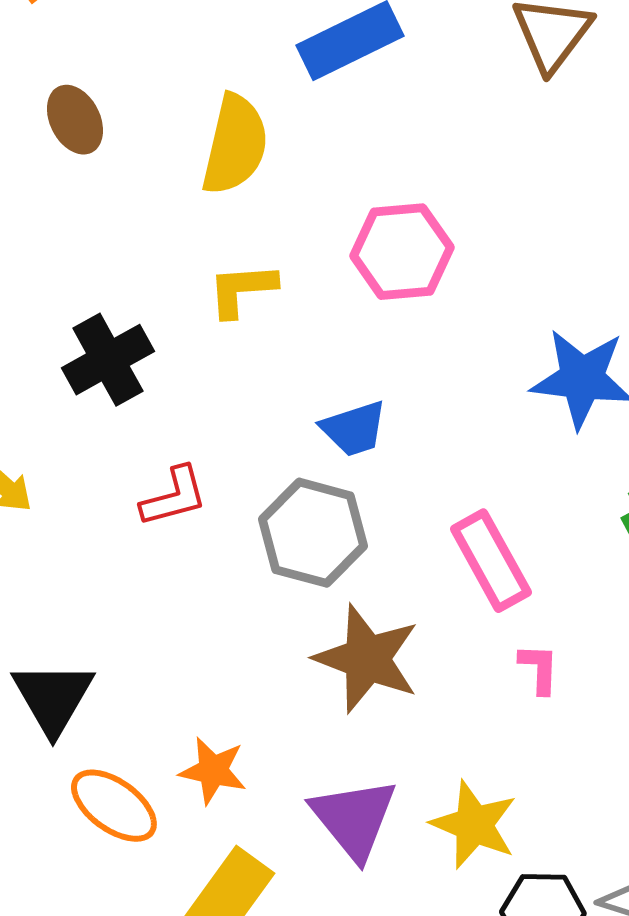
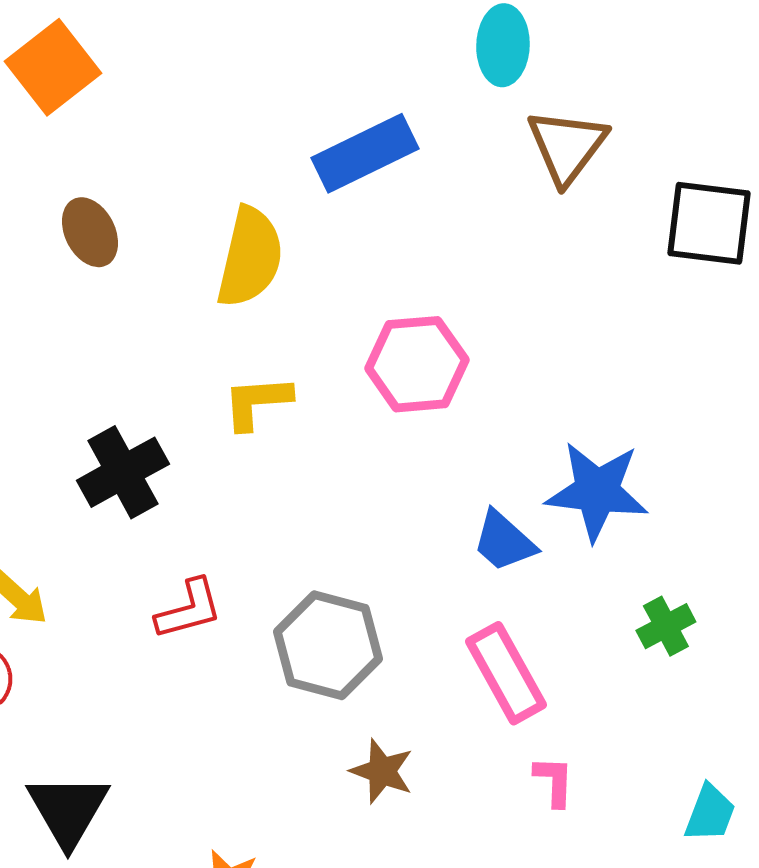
blue trapezoid: (354, 429) -> (504, 541), moved, turned 60
brown star: (367, 659) -> (382, 771), size x0.6

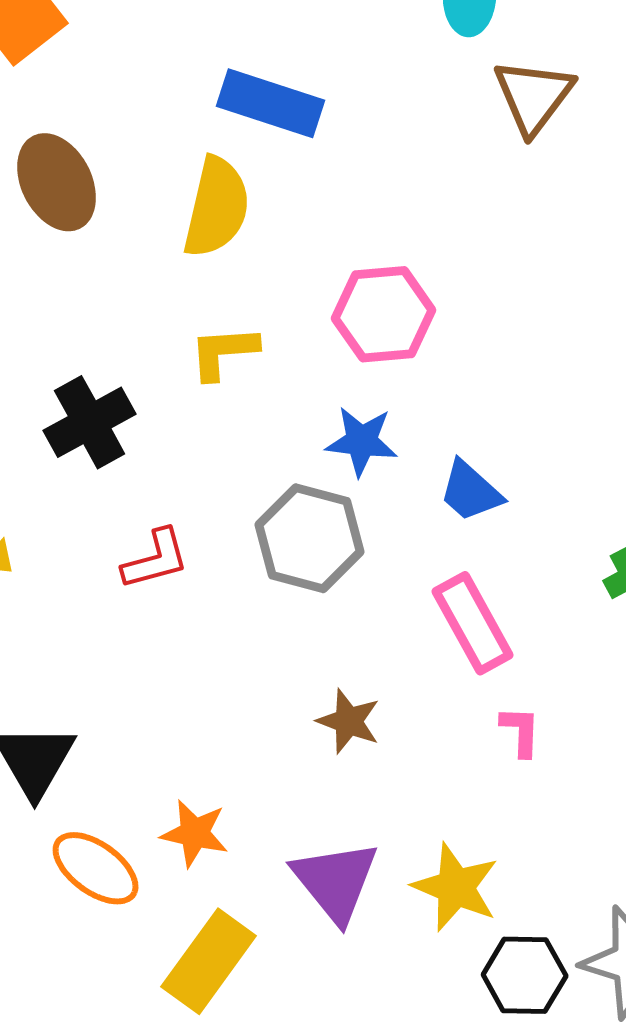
blue rectangle: (365, 153) -> (271, 103), moved, turned 44
brown ellipse: (90, 232) -> (57, 182), size x1.4
blue star: (597, 491) -> (362, 441), moved, size x0.7
gray hexagon: (328, 645) -> (310, 538), moved

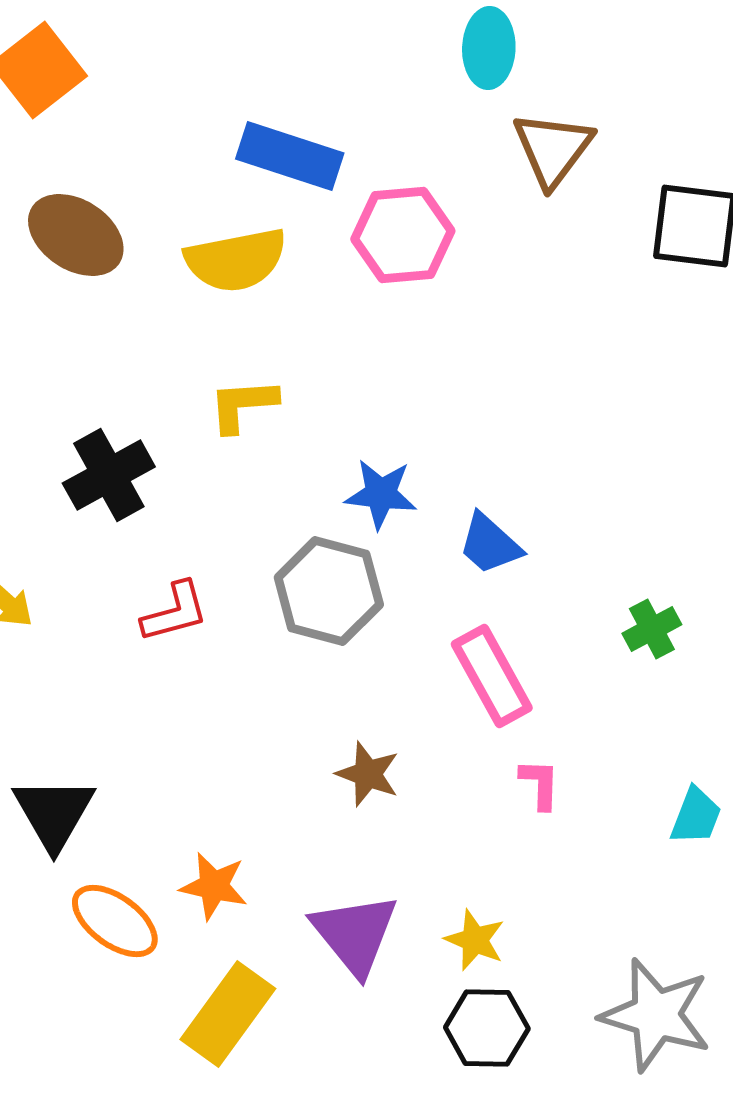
brown ellipse: (57, 182) -> (76, 235), turned -30
yellow semicircle: (217, 207) -> (236, 260), turned 66
pink hexagon: (384, 314) -> (403, 235), moved
yellow star: (456, 887) -> (475, 940), size x0.7
black hexagon: (525, 975) -> (487, 1028), moved

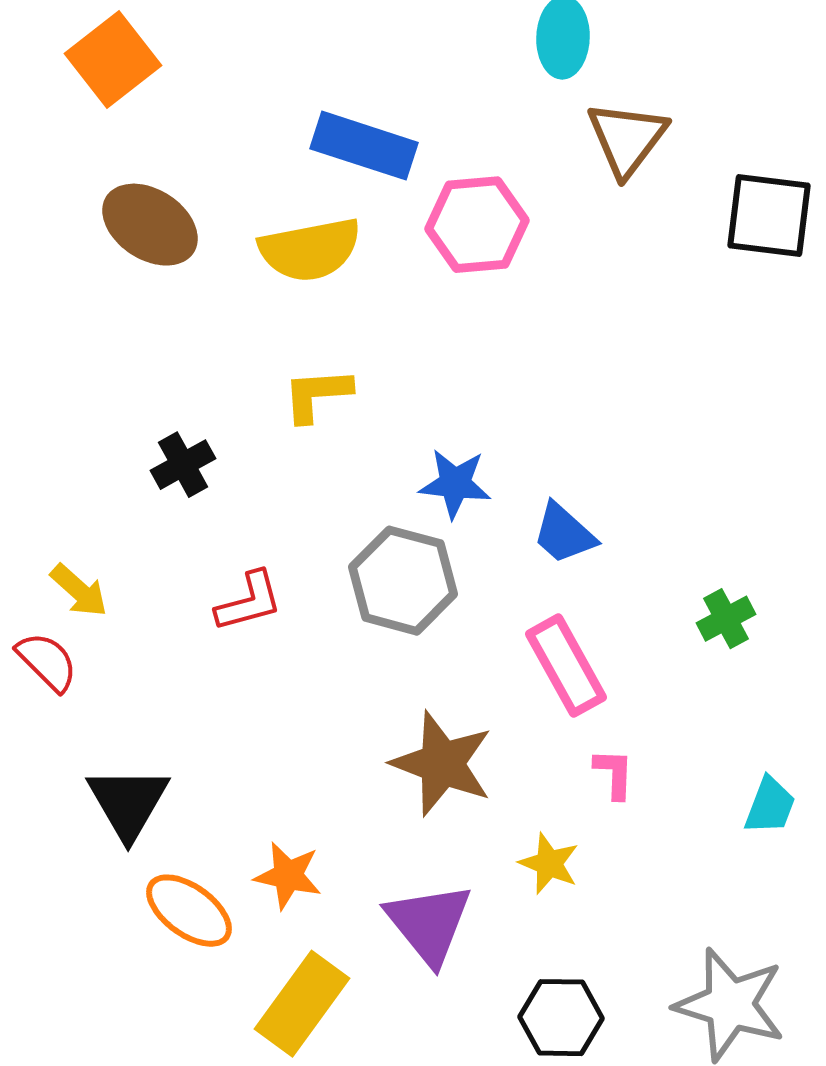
black cross: (109, 475) -> (183, 465), size x0.7
brown star: (368, 774) -> (442, 764), size x1.6
yellow star: (475, 940) -> (549, 864), moved

